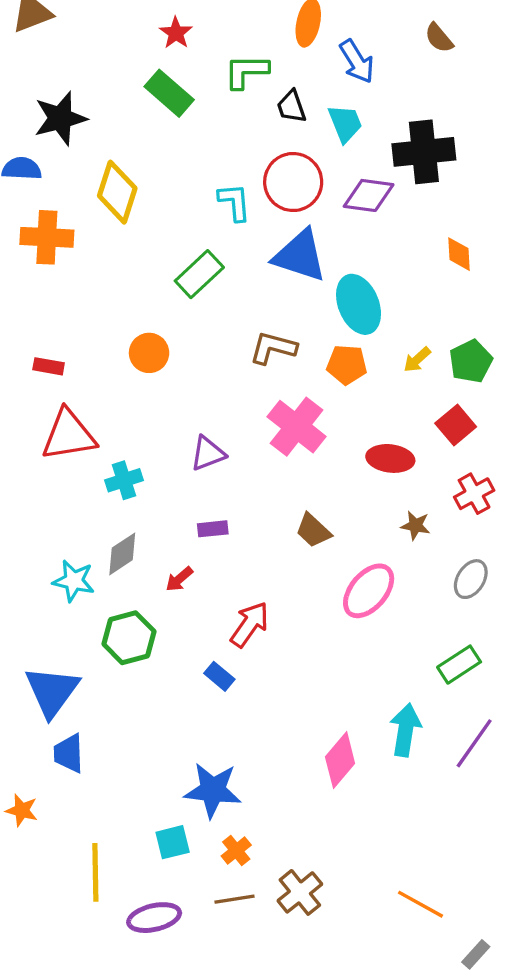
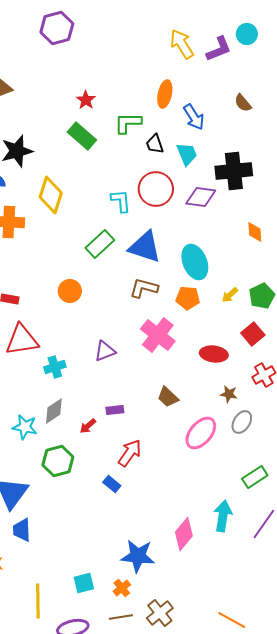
blue triangle: (300, 256) -> (145, 247), moved
purple rectangle: (213, 529) -> (115, 410), moved
gray ellipse: (471, 579) -> (242, 422), moved
blue star: (213, 790) -> (138, 556), moved

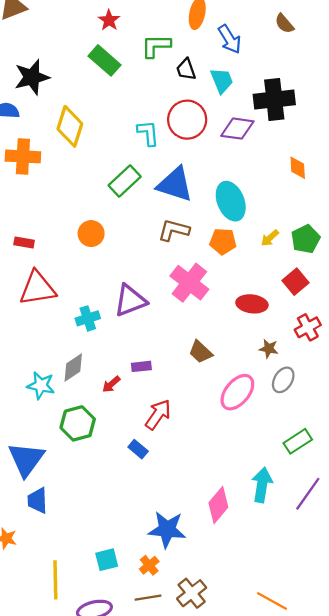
purple triangle: (105, 351) -> (130, 301), size x1.4
cyan cross: (55, 367) -> (88, 318), moved

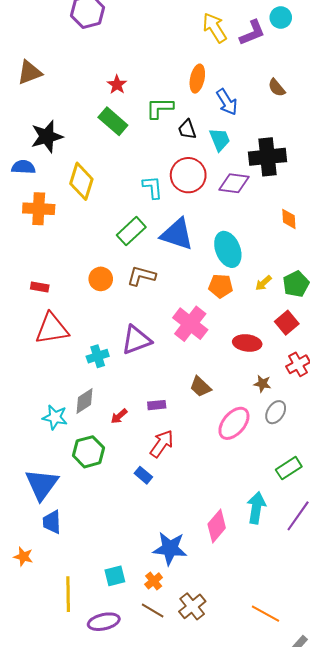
brown L-shape: (174, 230) -> (141, 276), moved
purple rectangle: (141, 366) -> (157, 405), moved
brown line: (148, 598) -> (153, 610), turned 40

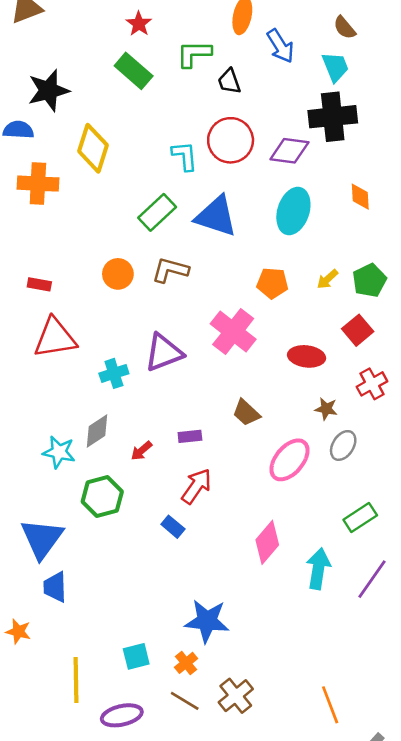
cyan trapezoid: (220, 140) -> (335, 67), moved
cyan ellipse: (228, 249) -> (293, 211), moved, turned 40
pink diamond: (217, 526) -> (267, 542), moved
orange line: (265, 614) -> (330, 705), turned 40

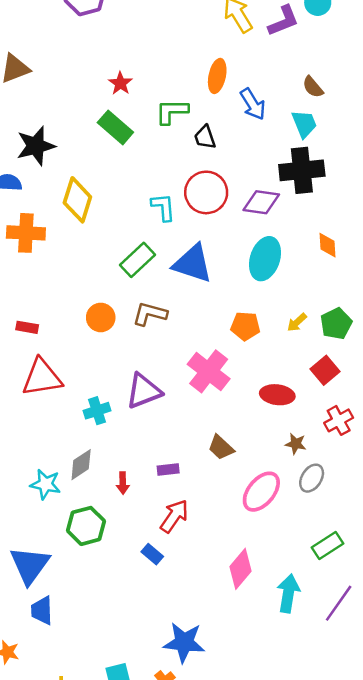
red arrow: (141, 451) -> (123, 483), turned -50

